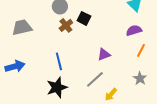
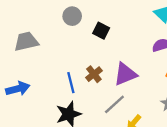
brown cross: (66, 25) -> (94, 74), moved
purple triangle: (104, 54) -> (125, 74), size x1.5

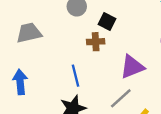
brown cross: (94, 74) -> (96, 42), moved, turned 35
blue arrow: (18, 89) -> (20, 82), turned -80

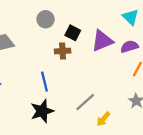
purple triangle: (132, 67) -> (102, 41), moved

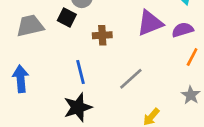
black square: (73, 33) -> (67, 18), moved
gray line: (85, 102) -> (131, 79), moved

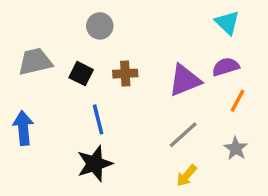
black square: (67, 18) -> (81, 74), moved
purple triangle: (150, 23) -> (185, 80), moved
gray line: (131, 79) -> (183, 135), moved

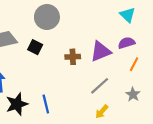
gray circle: (100, 26) -> (47, 17), size x1.5
brown cross: (125, 74) -> (73, 57), moved
blue line: (98, 119) -> (46, 104), moved
black star: (95, 164) -> (17, 104), moved

